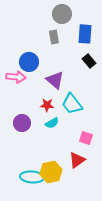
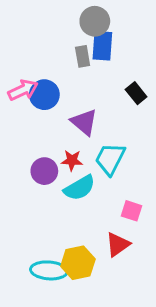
blue rectangle: (85, 34) -> (102, 46), moved
pink arrow: (16, 77) -> (23, 90), moved, turned -30
cyan trapezoid: (72, 104) -> (110, 159), turned 65
purple circle: (22, 123) -> (44, 171), moved
cyan semicircle: (52, 123) -> (79, 188), size x1.5

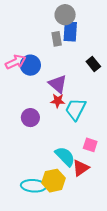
red star: (72, 160) -> (58, 101), moved
cyan semicircle: (79, 188) -> (65, 156), moved, turned -105

